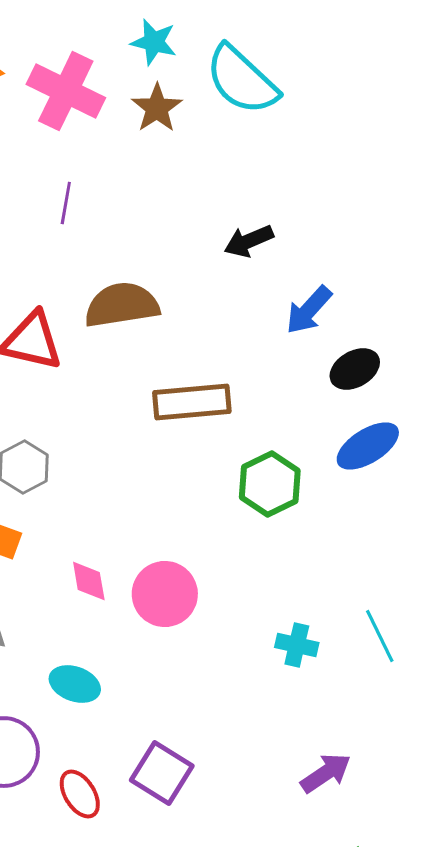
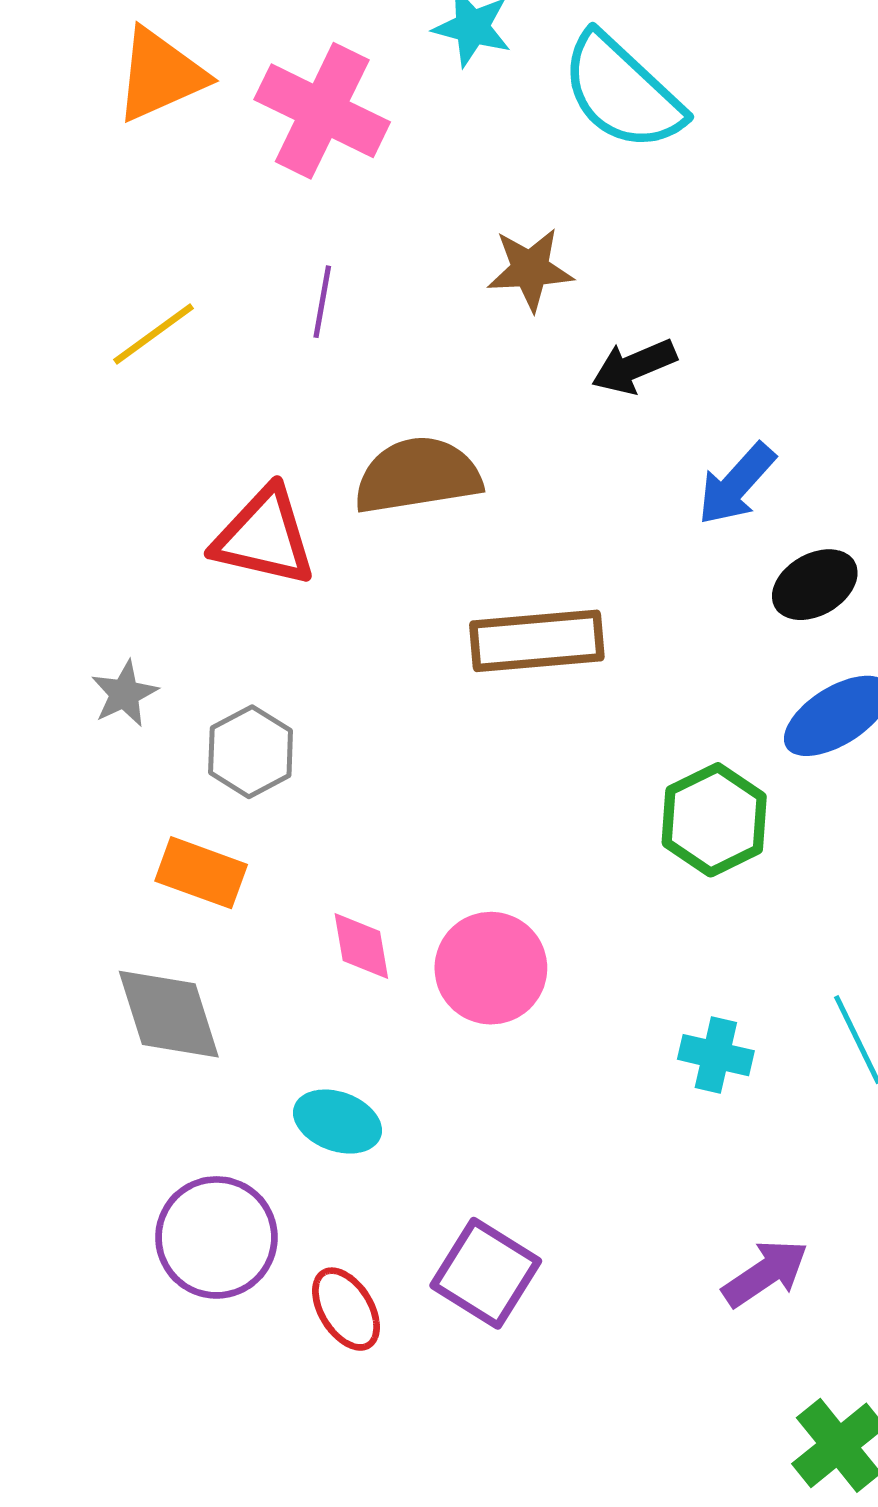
brown star: (157, 108) -> (530, 269), moved, turned 30
green hexagon: (270, 484) -> (714, 820), moved

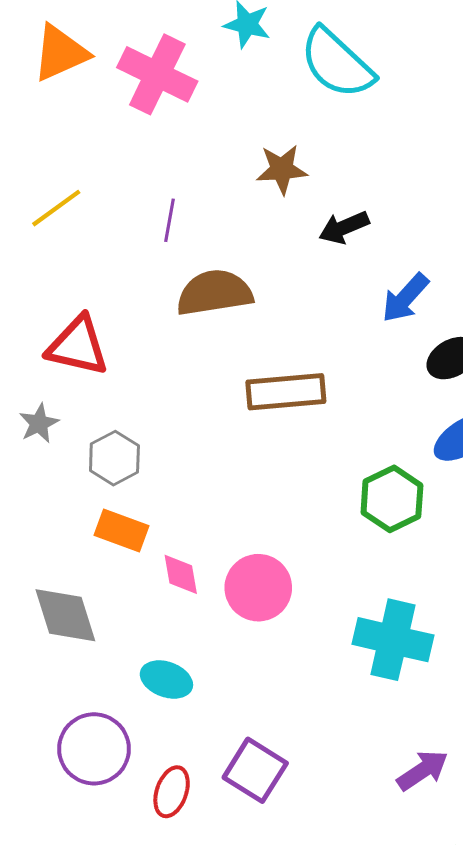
purple line: (322, 302) -> (170, 220), moved
red triangle: (264, 537) -> (78, 346), moved
orange rectangle: (201, 873) -> (122, 531), moved
cyan cross: (716, 1055) -> (393, 640), size x1.8
red ellipse: (346, 1309) -> (172, 792), turned 51

